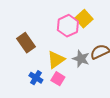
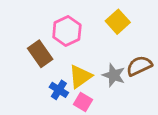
pink hexagon: (68, 26) -> (67, 31), moved
blue cross: (36, 78) -> (59, 90), moved

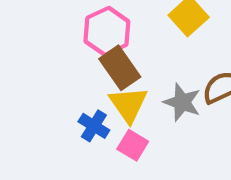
brown rectangle: (40, 54) -> (120, 68), moved
yellow triangle: (80, 77) -> (128, 104), turned -30

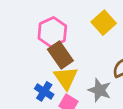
gray star: (182, 102) -> (100, 90), moved

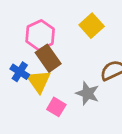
yellow triangle: (66, 78) -> (39, 81), moved
blue cross: (44, 91) -> (20, 72), moved

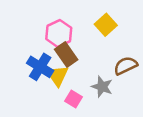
blue cross: (20, 72) -> (40, 67), size x1.5

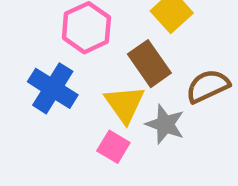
brown rectangle: (66, 54) -> (149, 64), moved
yellow triangle: (57, 76) -> (125, 104), moved

